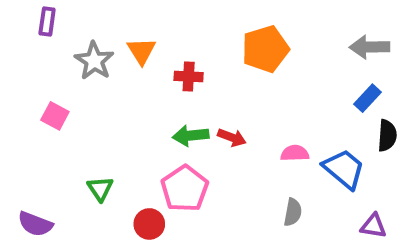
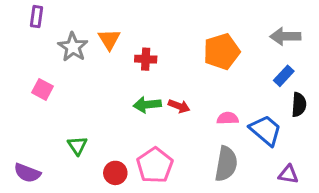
orange pentagon: (265, 49) -> (222, 52), moved
pink pentagon: (185, 189) -> (155, 165), moved
gray semicircle: (293, 212) -> (226, 164), size x1.6

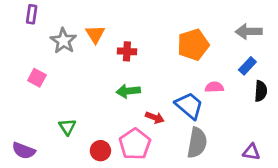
red arrow: (179, 106) -> (155, 118), moved
pink semicircle: (228, 118) -> (214, 87), moved
blue trapezoid: (266, 130) -> (189, 106), moved

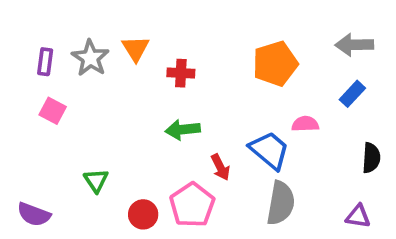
purple rectangle: (32, 14) -> (45, 62), moved
black semicircle: (261, 91) -> (371, 158), moved
red arrow: (155, 118) -> (220, 167), turned 42

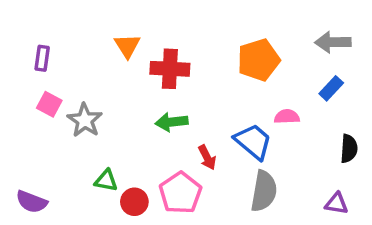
gray star: (90, 58) -> (85, 120), moved
red cross: (181, 73) -> (170, 69), size x1.5
green triangle: (96, 180) -> (106, 180), moved, turned -45

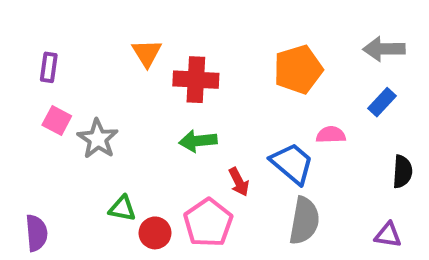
purple semicircle: (32, 202) -> (36, 233), turned -116

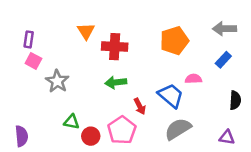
pink square: (57, 120) -> (33, 61), moved
gray semicircle: (304, 221) -> (178, 129), turned -132

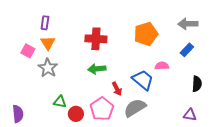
orange triangle: (86, 31) -> (48, 43), moved
purple rectangle: (29, 39) -> (45, 23), moved
gray semicircle: (178, 129) -> (135, 108), moved

